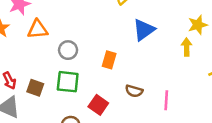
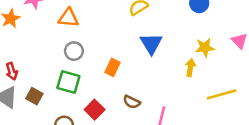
orange triangle: (38, 29) -> (68, 18), moved
blue triangle: (144, 30) -> (151, 44), turned -35
brown square: (35, 88) -> (34, 96), moved

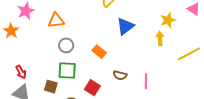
blue triangle: (151, 44) -> (125, 26), turned 36
orange rectangle: (112, 67) -> (99, 52), turned -64
brown square: (34, 96) -> (51, 87), moved

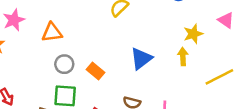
blue triangle: (125, 26) -> (141, 58), moved
orange rectangle: (99, 52) -> (95, 71), moved

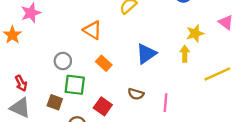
orange triangle: (52, 32) -> (92, 30), moved, turned 36
gray circle: (64, 64) -> (63, 61), moved

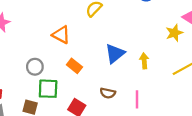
yellow star: (195, 33) -> (174, 33), moved
yellow arrow: (185, 54) -> (144, 61), moved

